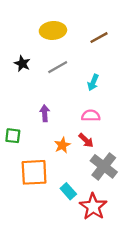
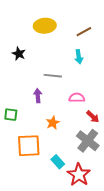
gray line: (58, 67) -> (53, 76), moved, turned 36
cyan arrow: (93, 82) -> (79, 57), moved, turned -32
red arrow: (86, 140) -> (93, 117), moved

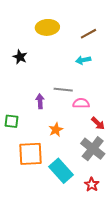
cyan arrow: (79, 57) -> (83, 60), turned 88
gray line: (53, 76) -> (63, 90), moved
cyan rectangle: (58, 162) -> (61, 171), size x1.6
red star: (79, 175) -> (92, 184), moved, size x0.6

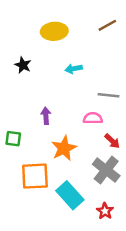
brown line: (88, 34) -> (107, 25), moved
cyan arrow: (83, 60) -> (74, 69), moved
gray line: (63, 90) -> (109, 95), moved
orange star: (56, 130) -> (64, 148), size x1.5

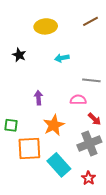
green square: (13, 139) -> (11, 125), moved
gray cross: (106, 170) -> (89, 143), turned 30

